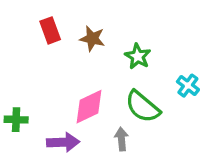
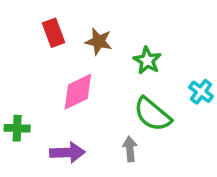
pink diamond: (89, 107) -> (78, 92), moved

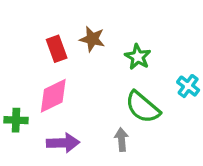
red rectangle: (54, 33) -> (57, 49), moved
pink diamond: (78, 92) -> (53, 96), moved

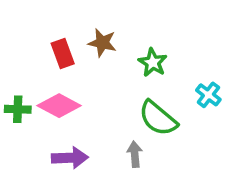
pink diamond: (53, 96) -> (59, 106), turned 54
green cross: (16, 120) -> (18, 109), moved

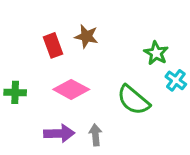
green star: (153, 62) -> (156, 53), moved
pink diamond: (59, 106) -> (71, 89), moved
gray arrow: (135, 154) -> (95, 135), moved

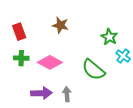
red rectangle: (53, 45) -> (19, 32), moved
green cross: (15, 92) -> (21, 58), moved

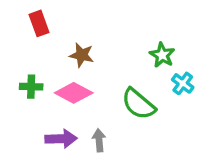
brown star: (60, 25) -> (82, 55), moved
red rectangle: (19, 32) -> (39, 23), moved

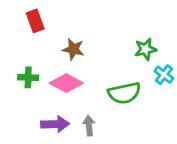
green star: (162, 55) -> (146, 49), turned 30
green semicircle: (138, 104) -> (124, 93), turned -52

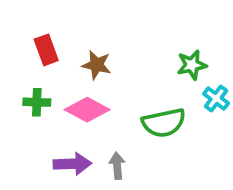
red rectangle: (35, 21) -> (46, 50), moved

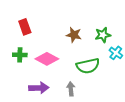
brown star: (97, 65) -> (74, 35), moved
gray arrow: (117, 166) -> (71, 89), moved

